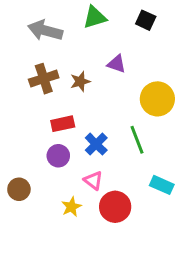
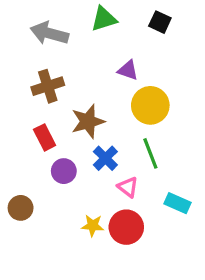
brown star: (80, 81) -> (88, 121), moved, size x1.5
yellow circle: (157, 99) -> (150, 105), moved
red rectangle: (63, 124) -> (45, 137), moved, turned 75
pink triangle: (93, 181) -> (128, 187), moved
yellow star: (71, 207) -> (93, 226), moved, turned 30

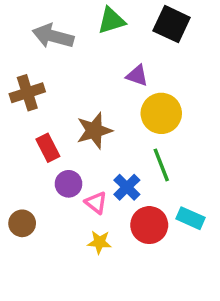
black square: (160, 22) -> (172, 24), size x1.5
brown cross: (48, 86) -> (27, 93), moved
blue cross: (105, 158) -> (127, 187), moved
pink triangle: (128, 187) -> (96, 203), moved
red circle: (126, 227) -> (149, 225), moved

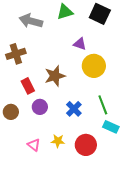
green line: (161, 165) -> (103, 105), moved
pink triangle: (96, 203) -> (34, 145), moved
brown circle: (22, 223) -> (11, 112), moved
red circle: (149, 225) -> (86, 145), moved

